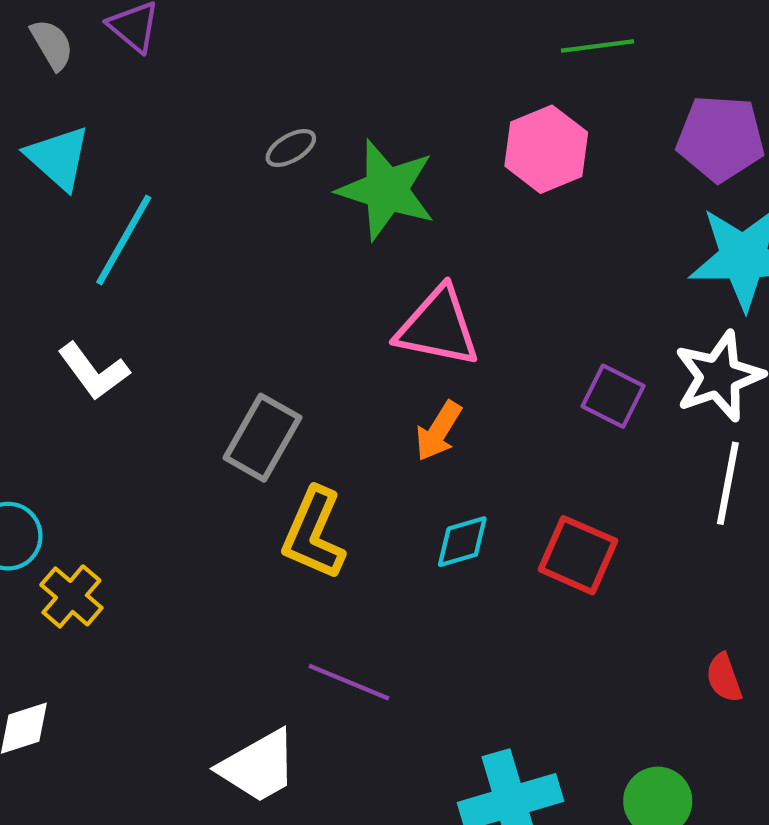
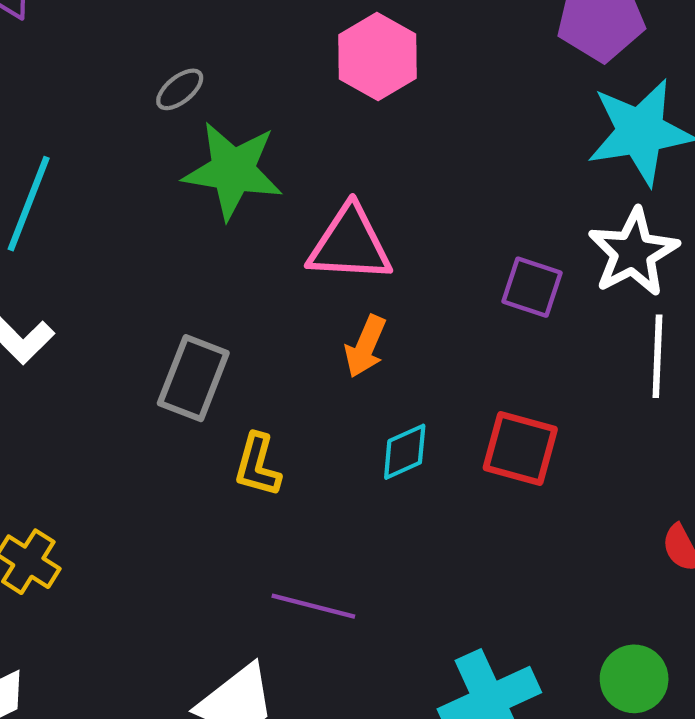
pink hexagon: (546, 149) -> (377, 56), moved
green star: (386, 190) -> (233, 170), moved
yellow L-shape: (314, 534) -> (257, 465), size x0.7

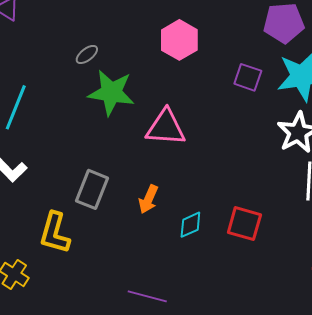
purple square: (532, 287) -> (248, 77), moved
orange arrow: (365, 346) -> (148, 199), moved
yellow L-shape: (257, 465) -> (55, 233), moved, size x1.4

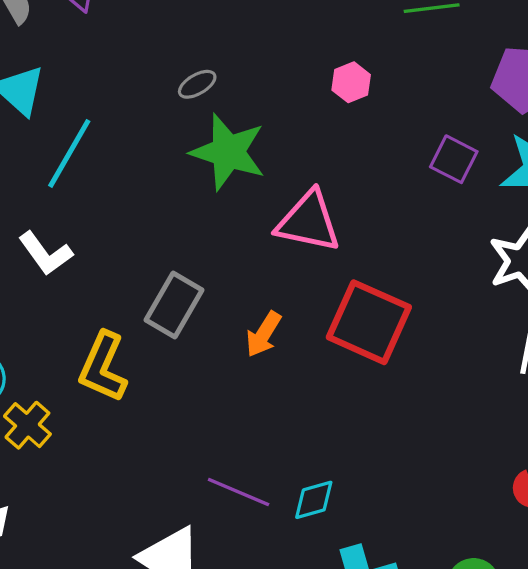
pink hexagon: (179, 40) -> (351, 82), size x0.6
red square: (244, 224) -> (369, 322), moved, size x1.4
cyan diamond: (190, 225) -> (314, 500), moved

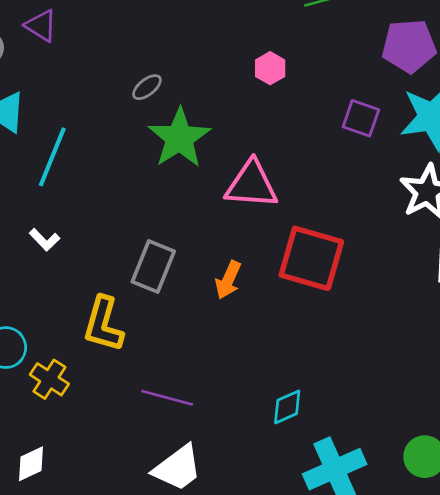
green star: (228, 152) -> (179, 138), turned 30
white L-shape: (45, 253) -> (45, 240), size x0.7
purple line: (239, 492) -> (167, 398), moved

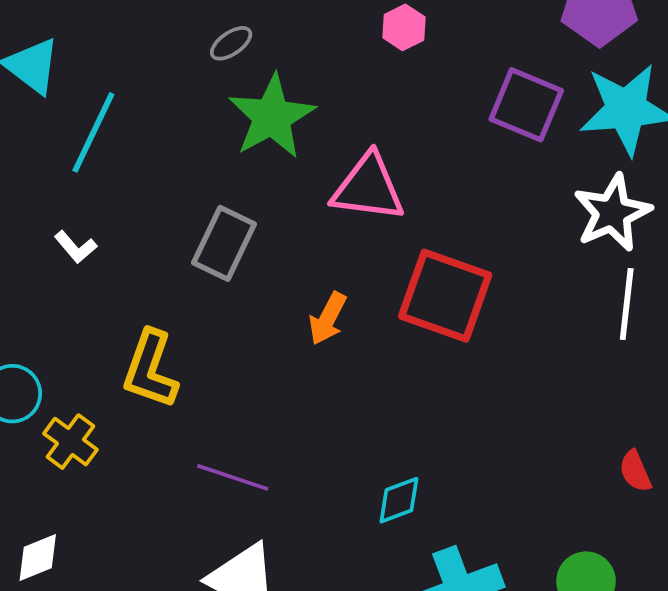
purple square: (361, 118) -> (526, 105), size x1.4
gray rectangle: (153, 267) -> (224, 243), moved

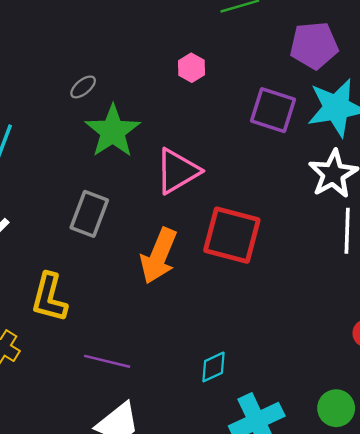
pink triangle: (368, 188) -> (177, 171), turned -33
orange arrow: (328, 318) -> (159, 256), size x1.6

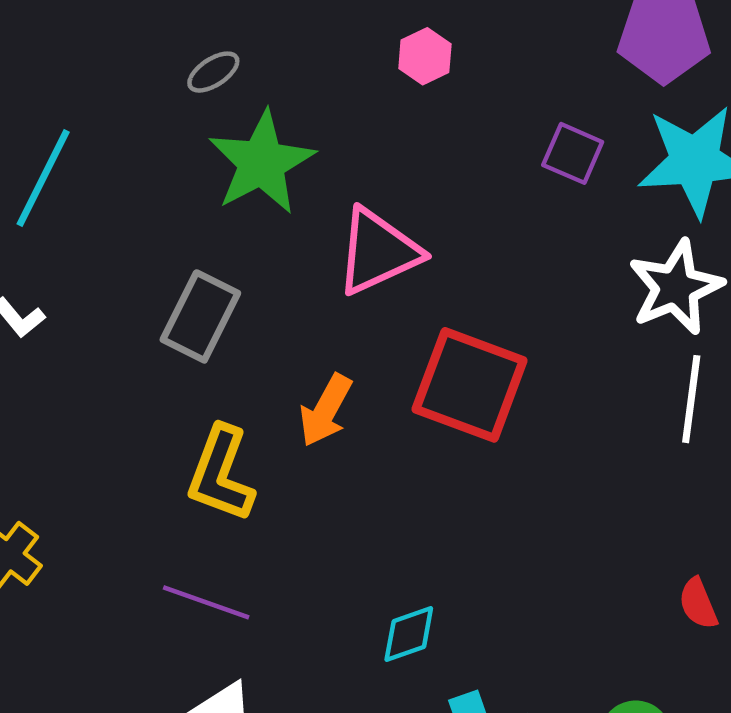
purple square: (273, 110) -> (573, 153), size x0.7
orange arrow: (159, 256) -> (326, 410), size x0.7
yellow L-shape: (49, 297) -> (221, 474), moved

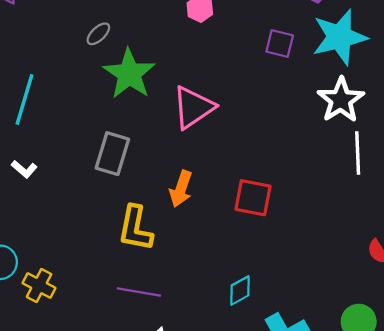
red square: (470, 385) -> (253, 198), moved, size x0.7

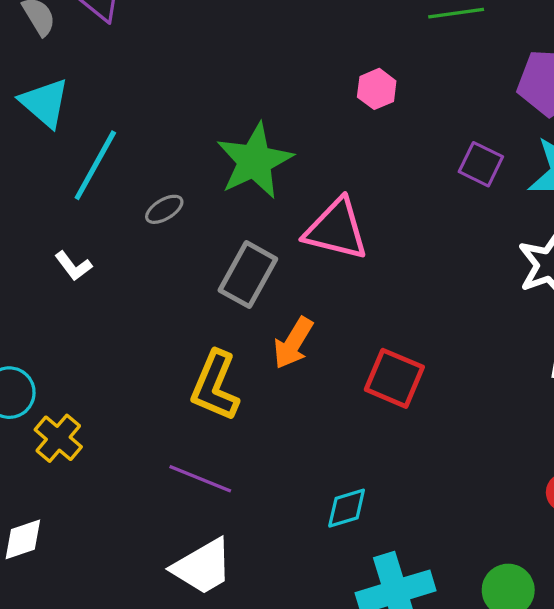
gray ellipse: (98, 34) -> (164, 209), moved
pink triangle: (193, 107) -> (336, 229), turned 36
gray rectangle: (112, 154) -> (248, 275), moved

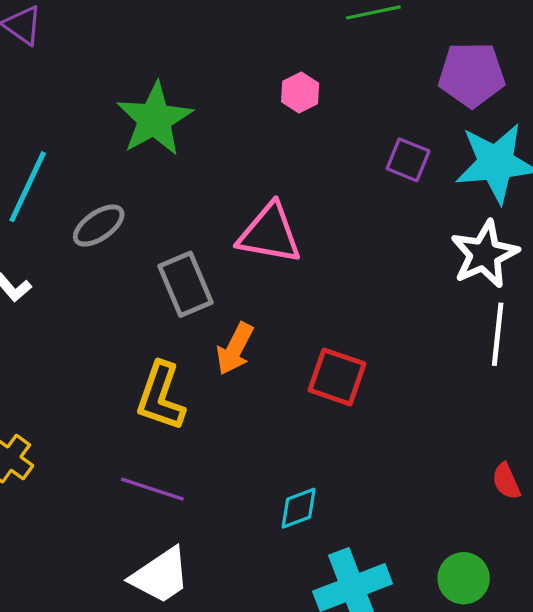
green star: (255, 161) -> (155, 119), moved
gray ellipse: (164, 209) -> (99, 226), size x1.4
gray rectangle: (248, 275) -> (186, 284), turned -48

